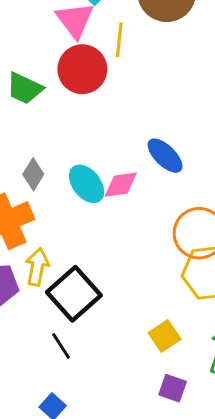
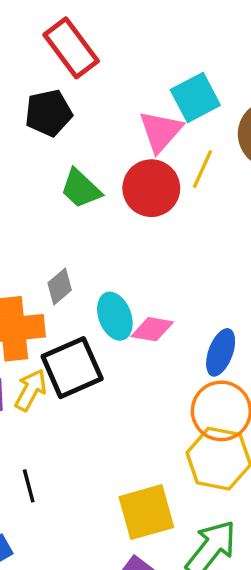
blue ellipse: (165, 156) -> (221, 352), moved, turned 48
black square: (74, 294) -> (72, 368), moved
yellow square: (165, 336) -> (146, 512), size x1.6

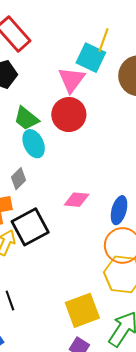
cyan square: (195, 97) -> (91, 58), turned -32
yellow line: (203, 169) -> (104, 40), moved
cyan ellipse: (115, 316) -> (34, 144), moved

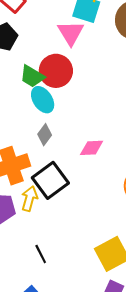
red circle: (69, 115) -> (56, 71), moved
gray diamond: (18, 179) -> (45, 135), moved

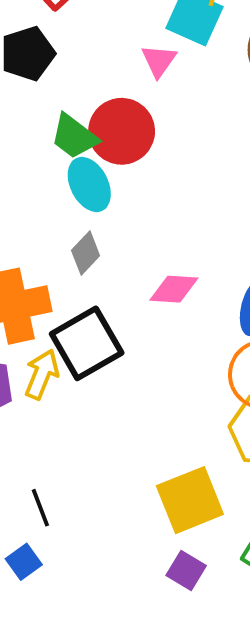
pink triangle: (71, 33) -> (159, 61), size x0.7
black line: (41, 254) -> (40, 508), moved

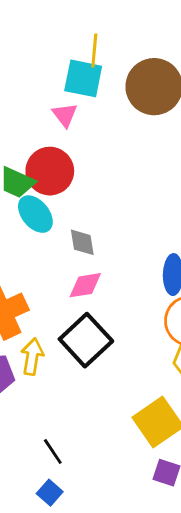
gray diamond: (86, 253) -> (82, 242), moved, turned -40
pink diamond: (174, 289) -> (85, 285), moved
black square: (87, 343) -> (86, 340), moved

